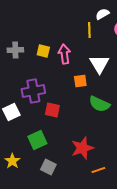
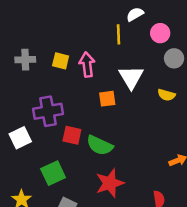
green semicircle: (99, 104) -> (100, 145), moved

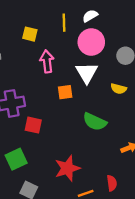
pink circle: (160, 33) -> (91, 42), moved, size x1.5
yellow line: (119, 34) -> (64, 23), moved
yellow square: (61, 61) -> (30, 34), moved
green semicircle: (100, 145) -> (95, 122), moved

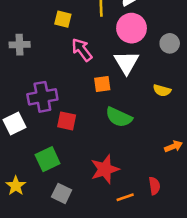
pink arrow: (47, 61) -> (82, 50), turned -30
yellow semicircle: (119, 89) -> (162, 90), moved
green semicircle: (95, 122) -> (119, 117), moved

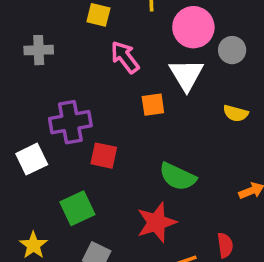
gray circle: (170, 43) -> (232, 50), moved
green semicircle: (119, 117) -> (178, 177), moved

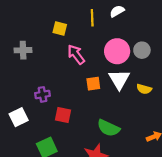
pink circle: (193, 27) -> (117, 51), moved
white triangle: (186, 75) -> (119, 79), moved
purple cross: (70, 122) -> (42, 94), size x0.6

